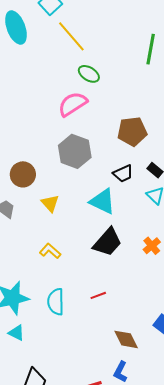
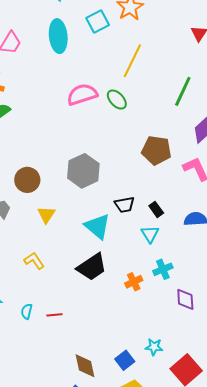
yellow line: (71, 36) -> (132, 61), moved, turned 52
pink semicircle: (73, 104) -> (82, 94), moved
brown pentagon: (132, 131) -> (156, 150), moved
red line: (98, 295) -> (54, 315), moved
cyan semicircle: (56, 302) -> (27, 311), size x0.6

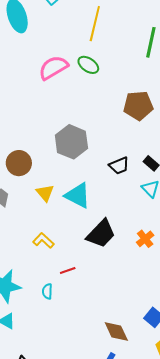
cyan triangle: (97, 226) -> (78, 195), moved
red line: (54, 315) -> (68, 270), moved

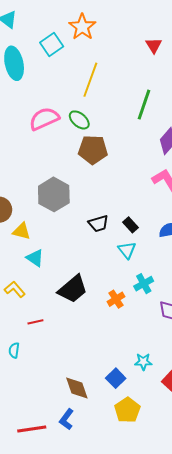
brown pentagon: (138, 106) -> (93, 150), moved
yellow triangle: (45, 193) -> (22, 231), moved, turned -42
cyan triangle: (78, 195) -> (35, 258), moved, size x0.7
cyan semicircle: (47, 291) -> (14, 350), moved

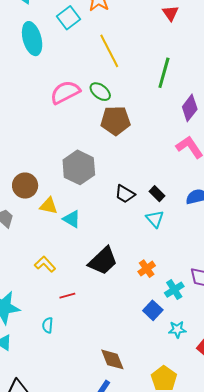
yellow line: (90, 80) -> (109, 51), turned -44
black trapezoid: (98, 224) -> (125, 194), turned 50
cyan triangle: (35, 258) -> (72, 219), moved
cyan cross: (144, 284) -> (174, 290), moved
blue square: (116, 378) -> (153, 310), moved

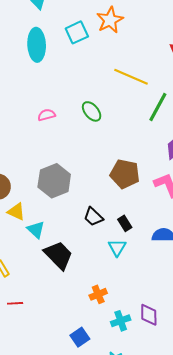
yellow line: (109, 51) -> (131, 77), moved, turned -52
pink semicircle: (65, 92) -> (47, 115), moved, size x0.6
brown pentagon: (115, 121) -> (125, 174), moved
black trapezoid: (103, 261) -> (58, 255), moved, turned -104
blue square: (153, 310) -> (80, 337), moved

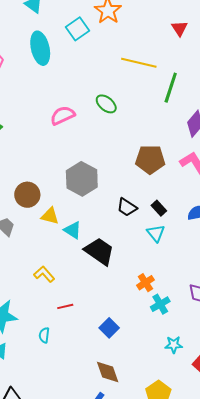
pink semicircle: (47, 115) -> (63, 115), size x1.4
cyan cross: (121, 321) -> (160, 304), moved
blue square: (80, 337) -> (109, 328), moved

